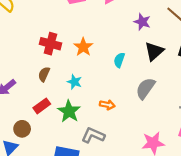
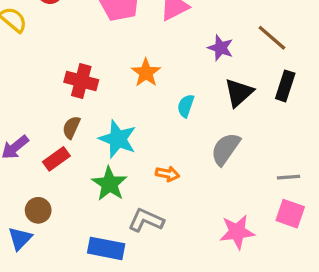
orange star: (83, 47) -> (146, 73), moved
cyan star: (74, 82) -> (118, 139), size x1.6
red rectangle: (42, 106) -> (56, 159), moved

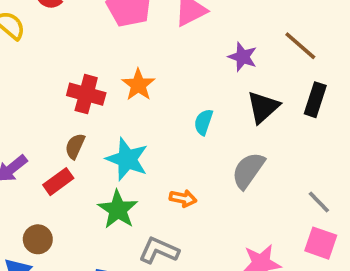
orange star: (146, 73) -> (138, 85), moved
gray line: (289, 177) -> (319, 202), turned 50

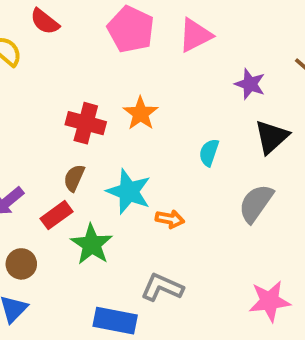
orange arrow: (183, 198) -> (170, 219), moved
green star: (118, 210) -> (92, 244), moved
brown circle: (38, 239) -> (21, 264), moved

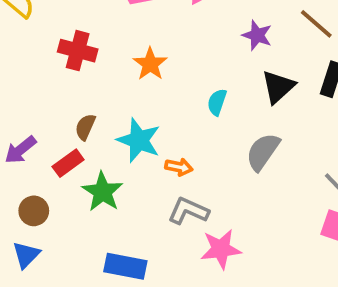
red cross: (86, 123) -> (78, 51), moved
gray L-shape: (162, 287) -> (188, 211), moved
pink star: (270, 301) -> (221, 249), moved

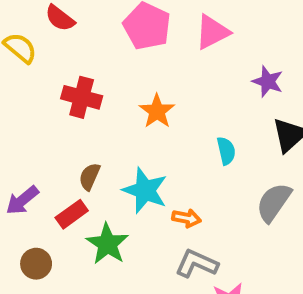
cyan semicircle: (217, 102) -> (226, 151), turned 148

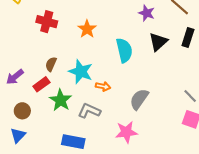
cyan semicircle: (226, 151) -> (124, 50), size x1.6
gray semicircle: (274, 202) -> (139, 99), moved
gray L-shape: (196, 264) -> (89, 111), moved

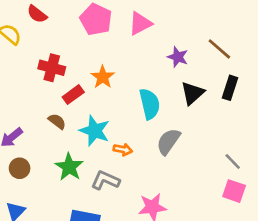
brown semicircle: (51, 64) -> (57, 121), turned 104
red rectangle: (41, 84) -> (73, 95), moved
gray semicircle: (139, 99) -> (168, 141), moved
brown circle: (22, 111) -> (20, 168), moved

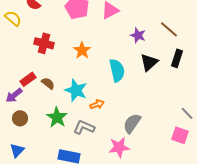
red rectangle: (73, 95) -> (28, 79), moved
gray semicircle: (168, 141) -> (132, 123), moved
orange arrow: (123, 150) -> (97, 104), turned -32
gray line: (233, 162) -> (187, 113), moved

